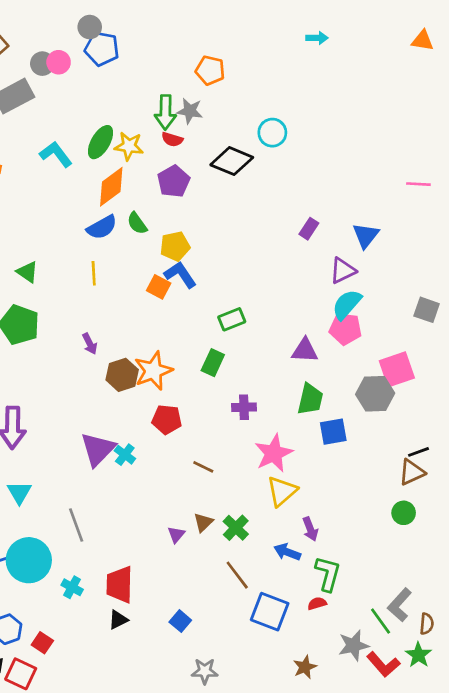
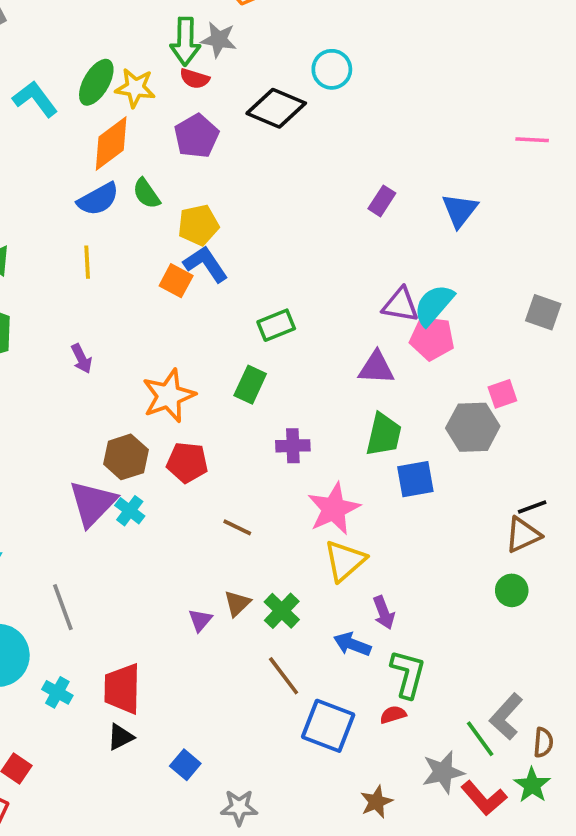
purple triangle: (343, 271) -> (400, 305), moved, turned 36
pink square: (397, 369) -> (502, 394), size x0.6
brown hexagon: (122, 375) -> (126, 457), moved
blue square: (180, 621) -> (185, 765), moved

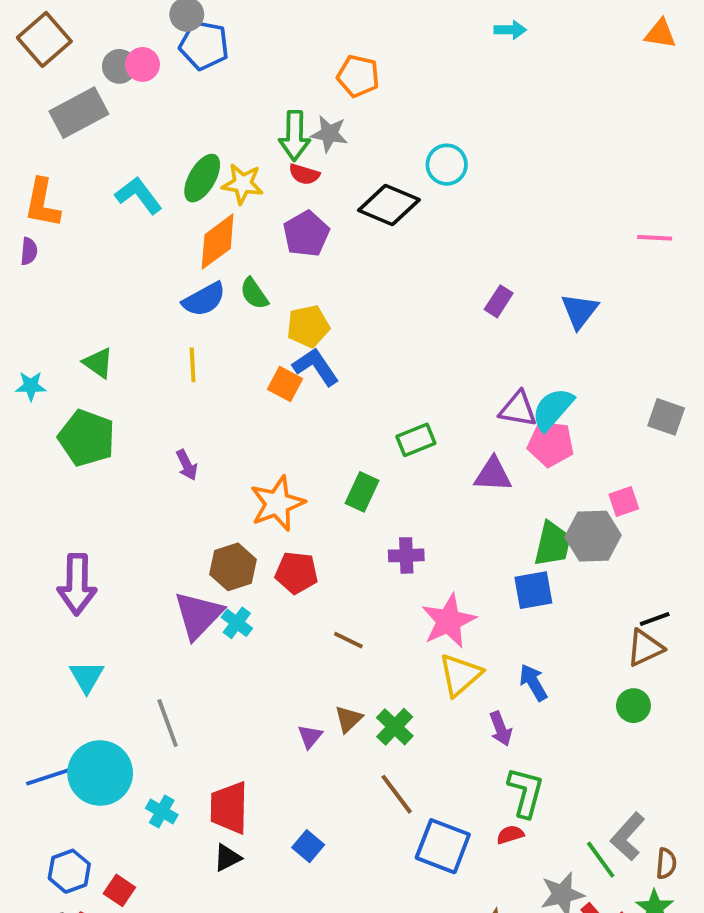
green rectangle: (276, 325) -> (416, 440), moved
green trapezoid: (384, 435) -> (553, 544), moved
blue arrow: (352, 644) -> (533, 683), moved, turned 39
blue square: (185, 765) -> (308, 846), moved

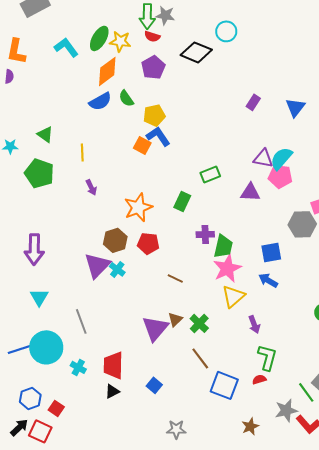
yellow line: (193, 365) -> (82, 152), moved
green trapezoid: (553, 544) -> (223, 246), moved
blue arrow: (533, 683) -> (268, 280), moved, turned -30
purple triangle: (310, 736) -> (155, 328), size x2.0

